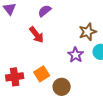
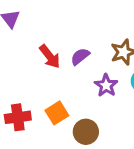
purple semicircle: (45, 11) -> (80, 56), moved

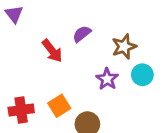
purple semicircle: (80, 56) -> (82, 34), moved

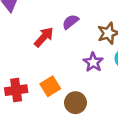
red arrow: (52, 51) -> (44, 37), turned -100

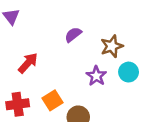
red arrow: (44, 37) -> (28, 63), moved

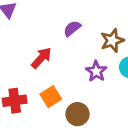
red arrow: (28, 63) -> (41, 58), moved

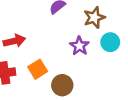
red arrow: (41, 58) -> (14, 41), moved, turned 35

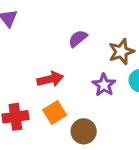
red arrow: (14, 41) -> (50, 79), moved

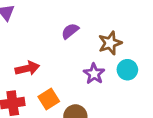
red arrow: (50, 79) -> (27, 68), moved

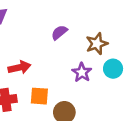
orange square: (49, 99) -> (39, 96), turned 36

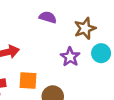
purple semicircle: (59, 32) -> (48, 17), turned 56

